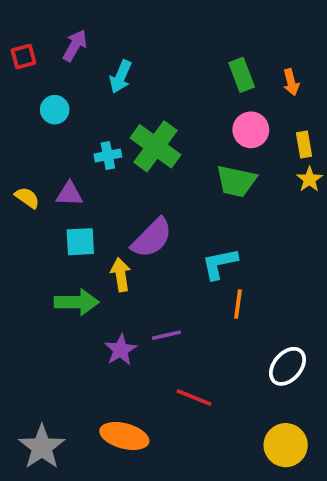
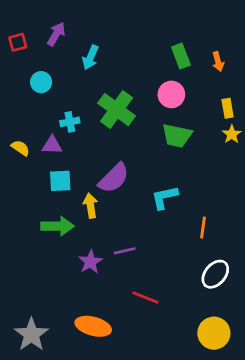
pink circle: (251, 130) -> (171, 94), moved
cyan cross: (108, 155) -> (70, 122), moved
orange line: (238, 304) -> (203, 228), moved

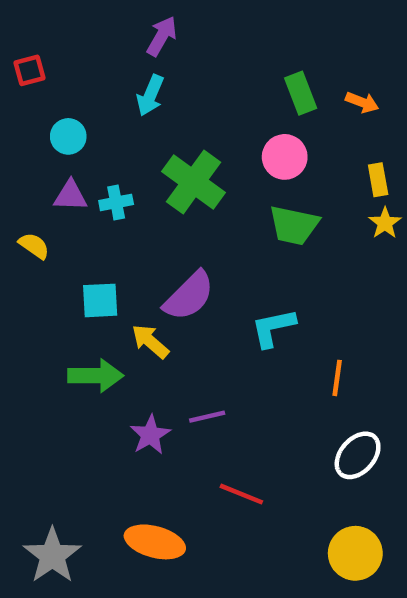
purple arrow: (56, 34) -> (162, 36), moved
orange arrow: (218, 62) -> (362, 102), turned -54
purple triangle: (52, 145) -> (71, 196), moved
yellow arrow: (90, 206) -> (150, 341), turned -40

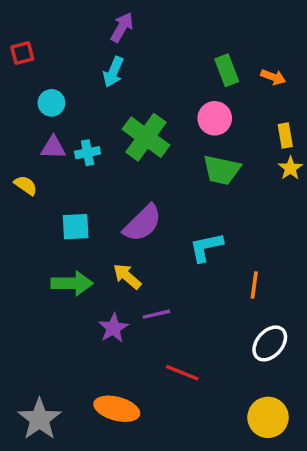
yellow arrow: (150, 341) -> (127, 276), moved

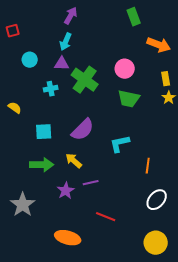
green rectangle: (227, 70) -> (134, 17), moved
orange arrow: (273, 77) -> (159, 45), size x1.6
purple triangle: (53, 148) -> (62, 64), moved
gray star: (39, 419) -> (23, 205), moved

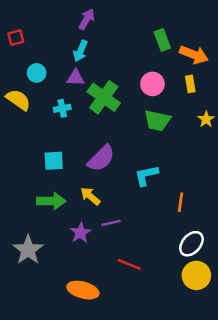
green rectangle: (134, 17) -> (162, 40), moved
yellow rectangle: (166, 79) -> (190, 84), moved
yellow semicircle: (15, 108) -> (18, 100), moved, size x1.5
yellow circle: (156, 243) -> (196, 275), moved

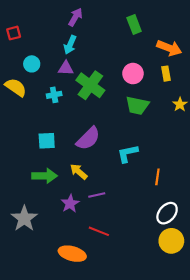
green rectangle: (162, 40) -> (134, 25), moved
red line: (129, 264) -> (99, 231), moved

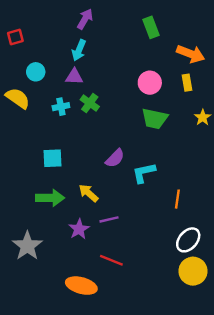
green cross: (90, 85) -> (90, 103), moved, size x0.6
purple semicircle: (88, 139) -> (115, 158), moved, size x0.7

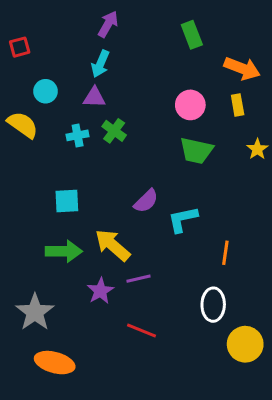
yellow arrow: (89, 193) -> (113, 245), size x1.4
white ellipse: (188, 240) -> (213, 305), moved, turned -40
orange ellipse: (81, 286) -> (55, 363), moved

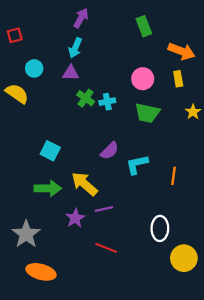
cyan cross: (78, 135) -> (107, 102), moved
cyan square: (67, 201) -> (50, 151), turned 30
orange line: (225, 253) -> (174, 176), moved

